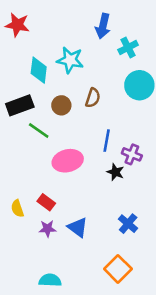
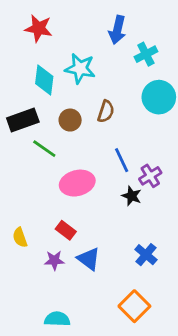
red star: (17, 25) -> (39, 28), moved
blue line: (107, 141) -> (122, 160), turned -35
purple cross: (132, 154) -> (150, 176), turned 36
red rectangle: (46, 202) -> (66, 230), moved

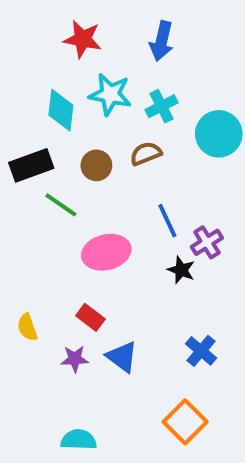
red star: (39, 28) -> (83, 39), moved
cyan cross: (146, 54) -> (162, 106), moved
brown semicircle: (106, 111) -> (146, 154), turned -130

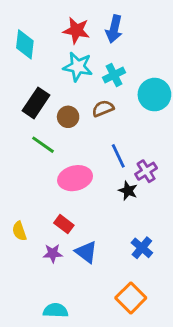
red star: (83, 39) -> (76, 30), moved
cyan diamond: (61, 110) -> (25, 44), moved
black rectangle: (31, 165) -> (36, 103), moved, turned -36

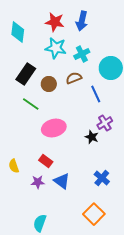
blue line: (118, 156) -> (96, 94), moved
cyan semicircle: (56, 310) -> (40, 223), turned -72

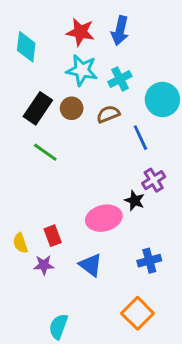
brown circle: (49, 84) -> (72, 108), moved
pink ellipse: (54, 128) -> (104, 218), moved
red rectangle: (46, 161) -> (53, 236), moved, turned 32
blue cross: (102, 178) -> (149, 261), turned 35
purple star: (38, 182) -> (44, 265), moved

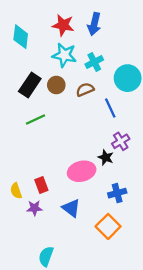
green line: (45, 152) -> (36, 119), turned -60
blue cross: (149, 261) -> (117, 193), moved
orange square: (138, 313) -> (108, 226), moved

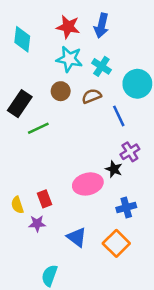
cyan cross: (94, 62) -> (101, 66), turned -30
black rectangle: (30, 85) -> (20, 104), moved
blue triangle: (71, 208) -> (77, 237), moved

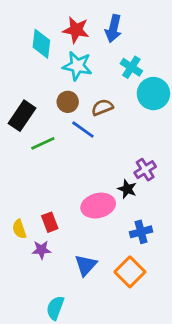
cyan diamond: (22, 39) -> (41, 44), moved
cyan cross: (101, 66) -> (131, 67), moved
blue line: (119, 116) -> (83, 129), moved, turned -30
blue triangle: (77, 237) -> (86, 265), turned 35

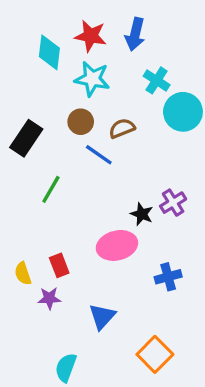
green line: (43, 143) -> (51, 189), moved, turned -35
black star: (127, 189) -> (142, 214), moved
orange square: (130, 272) -> (155, 354), moved

